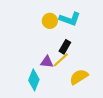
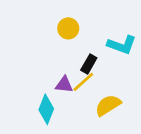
cyan L-shape: (70, 19) -> (122, 45), moved

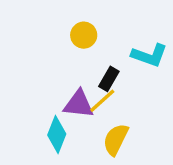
purple triangle: (64, 85) -> (79, 104), size x1.4
yellow semicircle: (108, 105) -> (116, 139), moved, turned -32

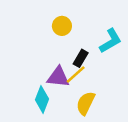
cyan L-shape: (149, 55) -> (111, 41), turned -50

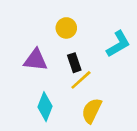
black rectangle: (81, 58) -> (74, 63), moved, turned -49
purple triangle: (58, 77) -> (36, 60), moved

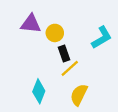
yellow circle: (66, 28) -> (55, 33), moved
purple triangle: (36, 60) -> (31, 24), moved

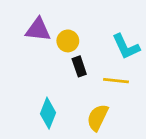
cyan L-shape: (102, 38) -> (126, 47), turned 95
yellow line: (70, 68) -> (116, 81), moved, turned 48

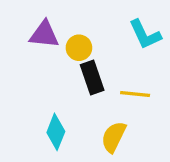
cyan L-shape: (126, 47) -> (145, 35), moved
black rectangle: (79, 66) -> (92, 77), size x1.4

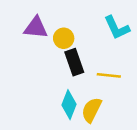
cyan diamond: (56, 132) -> (69, 105), moved

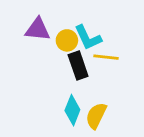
cyan L-shape: (117, 28) -> (88, 38), moved
yellow line: (109, 75) -> (106, 57), moved

